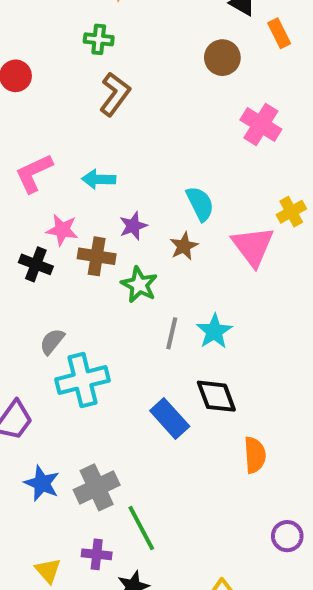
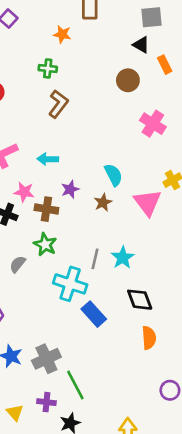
green star: (139, 285) -> (45, 244), moved
cyan cross: (82, 380) -> (70, 284), moved, turned 32
black diamond: (216, 396) -> (140, 300), moved

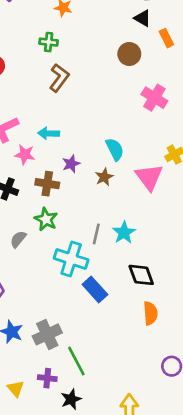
pink star: (24, 192) -> (25, 155), moved

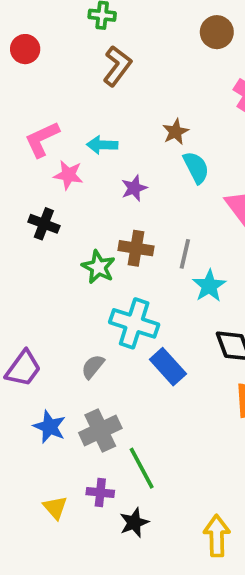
brown star: (104, 177) -> (175, 132), moved
brown cross: (47, 184) -> (136, 248), moved
gray line: (96, 234) -> (185, 254), moved
gray semicircle: (18, 239) -> (93, 367), moved

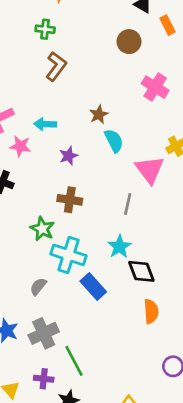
gray line: (185, 254) -> (128, 204), moved
green star: (98, 267) -> (42, 229), moved
cyan star: (209, 286) -> (119, 247), moved

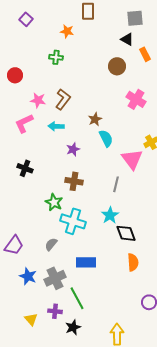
brown L-shape: (56, 66) -> (63, 99), moved
pink star: (20, 146) -> (38, 100), moved
blue rectangle: (93, 287) -> (86, 262), moved, turned -48

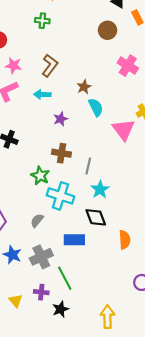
pink star: (38, 100) -> (13, 66), moved
gray line: (116, 184) -> (88, 166), moved
black diamond: (126, 233) -> (96, 217), moved

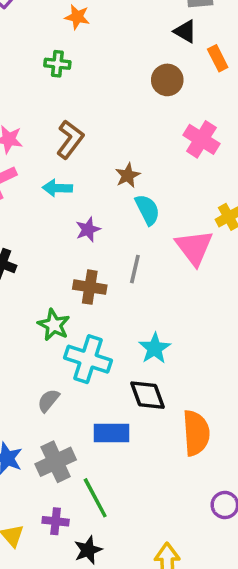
gray line: (88, 166) -> (135, 269), moved
orange semicircle: (125, 240) -> (196, 433), size x1.4

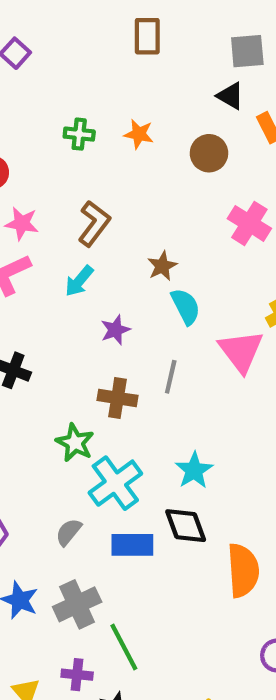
orange star: (77, 17) -> (139, 134), moved
cyan arrow: (57, 188) -> (79, 281), turned -52
cyan cross: (88, 359) -> (115, 483), turned 36
blue rectangle: (111, 433) -> (132, 545), moved

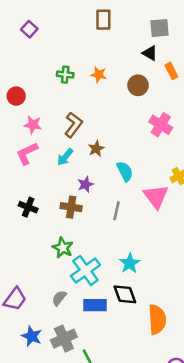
brown star: (162, 266) -> (96, 149), moved
brown cross: (117, 398) -> (71, 207), moved

